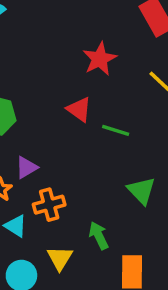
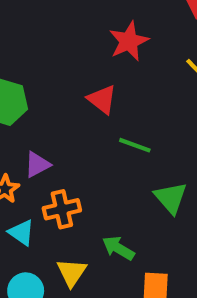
green line: (116, 130) -> (135, 145), moved
green arrow: (99, 236) -> (118, 248), turned -36

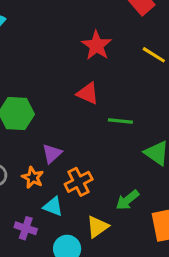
green arrow: (118, 248) -> (127, 200), turned -55
yellow triangle: (72, 273) -> (97, 227), turned 35

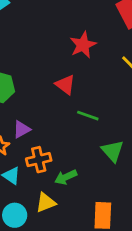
green arrow: (127, 200) -> (66, 177), moved

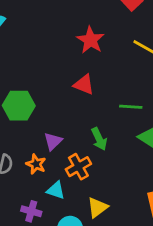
green line: (88, 116) -> (131, 107), moved
green arrow: (66, 177) -> (99, 139), moved, turned -75

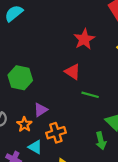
green line: (131, 107) -> (90, 95), moved
green arrow: (99, 139) -> (101, 141), moved

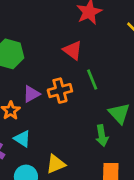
green line: (90, 95) -> (92, 79), turned 49
orange cross: (56, 133) -> (60, 91), moved

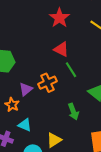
red triangle: (73, 50) -> (61, 49), moved
green arrow: (102, 136) -> (73, 112), moved

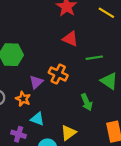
green line: (71, 70) -> (94, 58), moved, turned -63
orange cross: (47, 83) -> (58, 74), turned -36

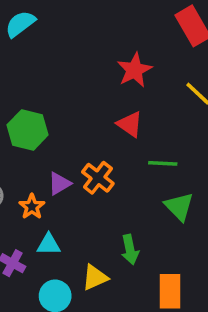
green arrow: (87, 102) -> (130, 250), moved
cyan triangle: (37, 119) -> (49, 244), turned -32

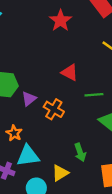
red star: (134, 70) -> (60, 21), moved
purple triangle: (59, 184) -> (29, 99), moved
cyan triangle: (49, 244) -> (28, 156), size x1.5

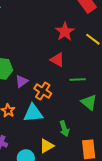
red star: (60, 21) -> (65, 32), moved
cyan triangle: (28, 156) -> (33, 113), moved

